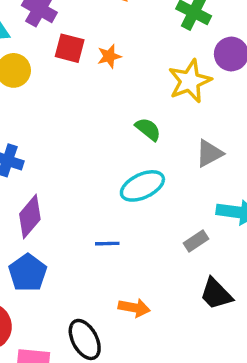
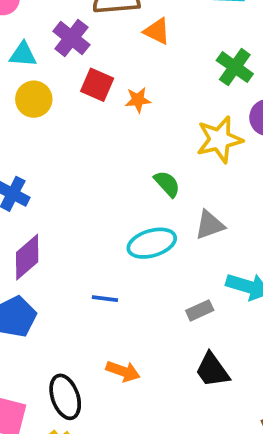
gray triangle: (209, 153) -> (210, 225), moved

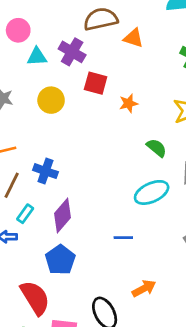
cyan triangle: (23, 54) -> (37, 57), moved
orange star: (138, 100) -> (129, 103), moved
orange arrow: (123, 371) -> (144, 288), turned -40

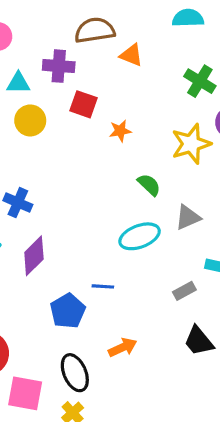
purple cross: (72, 52) -> (59, 66), turned -30
cyan triangle: (37, 57) -> (18, 83), moved
blue pentagon: (60, 260) -> (68, 311), moved

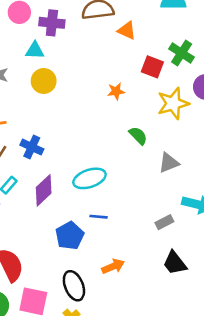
purple cross: (59, 66) -> (52, 23), moved
red square: (83, 104) -> (152, 67), moved
cyan ellipse: (140, 236) -> (89, 178), moved

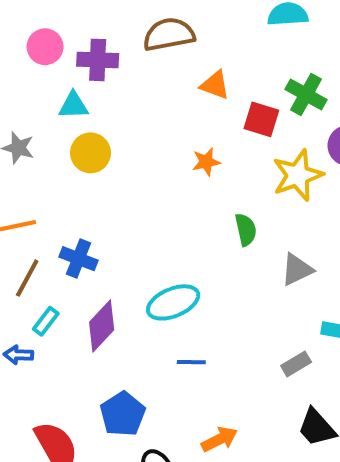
orange triangle: (127, 30) -> (215, 85), moved
green semicircle: (138, 136) -> (246, 230), turned 36
blue pentagon: (70, 236) -> (123, 414), moved

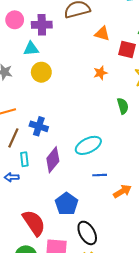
cyan rectangle: (46, 321) -> (24, 159), turned -40
orange arrow: (219, 439) -> (122, 191), moved

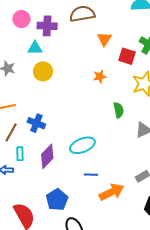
orange triangle: (102, 34) -> (104, 39), turned 42
orange arrow: (122, 191) -> (112, 192), size x1.4

